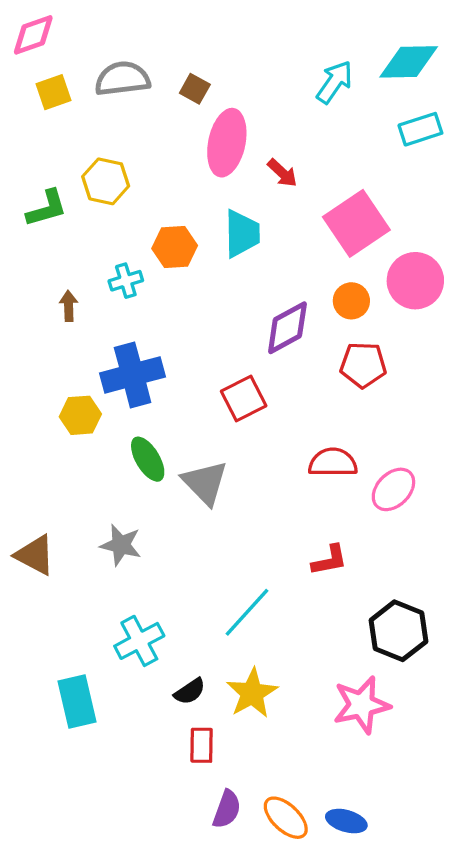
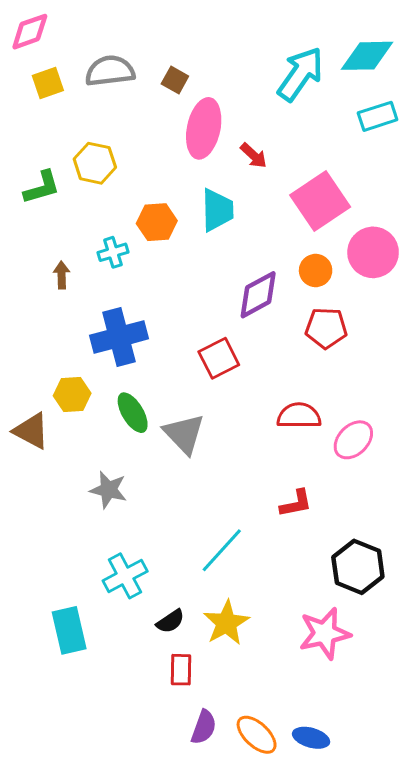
cyan arrow: (335, 82) -> (300, 74), size x1.4
yellow hexagon: (80, 415) -> (72, 394), moved
brown triangle: (35, 555) -> (31, 431), moved

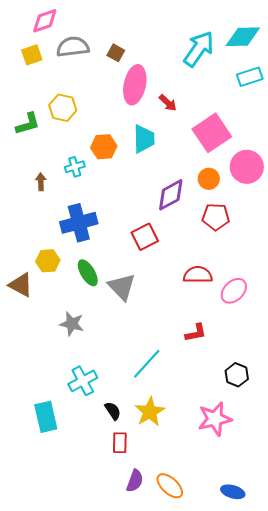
pink diamond: (30, 32) -> (45, 21), moved
black hexagon: (358, 567) -> (237, 375), size x0.7
black semicircle: (170, 621) -> (113, 411), turned -90
blue ellipse: (311, 738) -> (233, 492), moved

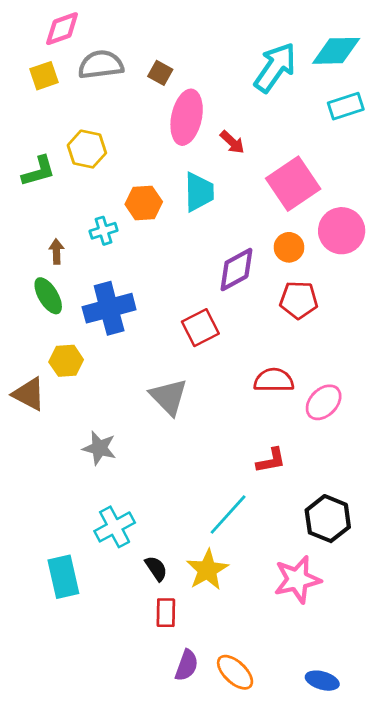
green ellipse: (88, 273) -> (48, 296), moved
cyan line: (147, 364) -> (228, 514), moved
black hexagon: (237, 375) -> (328, 519), size x1.4

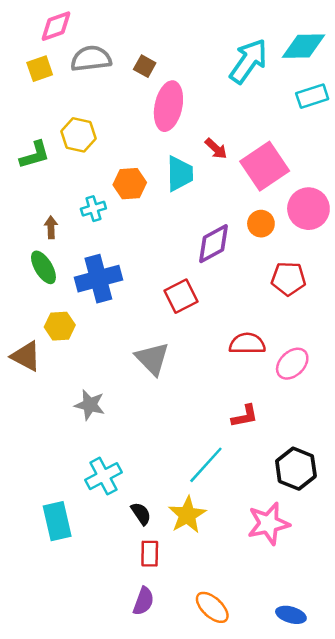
red arrow: (232, 142) -> (216, 149), moved
red pentagon: (299, 300) -> (288, 279), moved
purple semicircle: (187, 665) -> (143, 601), moved

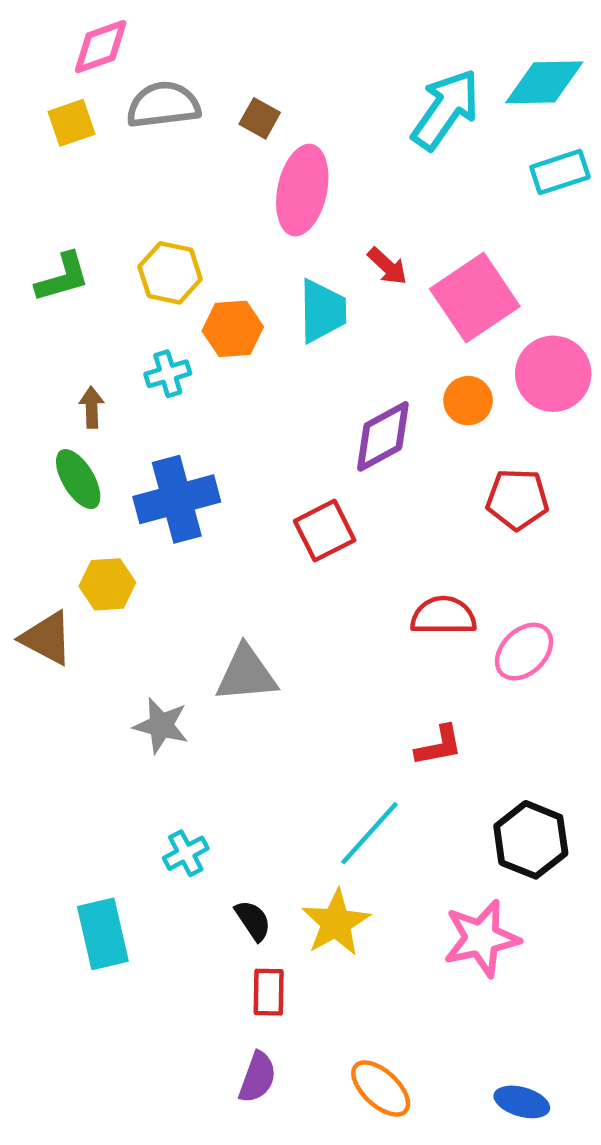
yellow hexagon: (78, 135) -> (170, 273), moved
gray triangle: (152, 359) -> (246, 674), moved, turned -51
cyan cross: (103, 476) -> (186, 853), size x0.7

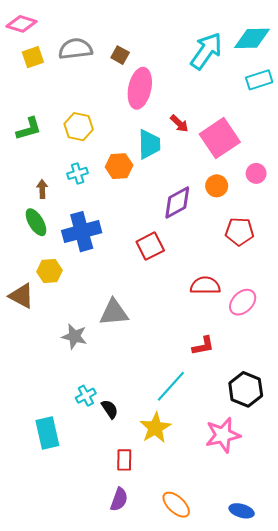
pink diamond: (101, 47) -> (21, 24), moved, turned 36
orange hexagon: (233, 329) -> (119, 166), moved
pink circle: (553, 374) -> (256, 173), size x0.6
black semicircle: (253, 920) -> (110, 409), moved

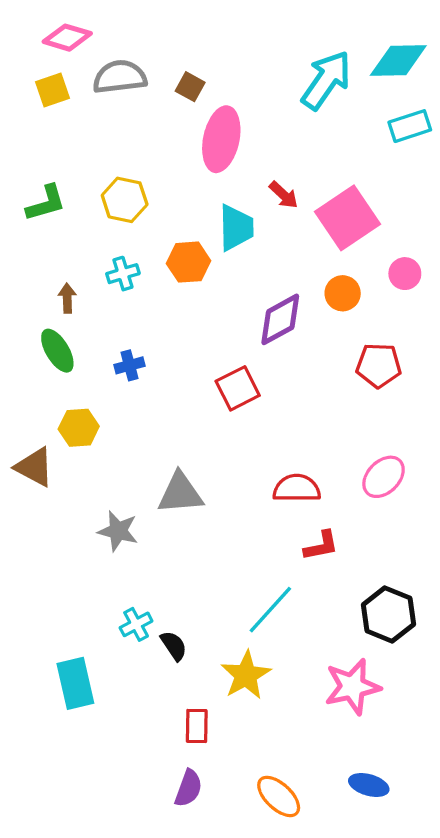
pink diamond: (21, 24) -> (67, 38), moved
blue cross: (82, 232) -> (129, 365), size x0.5
red semicircle: (205, 286) -> (297, 488), moved
blue ellipse: (242, 511) -> (369, 785), moved

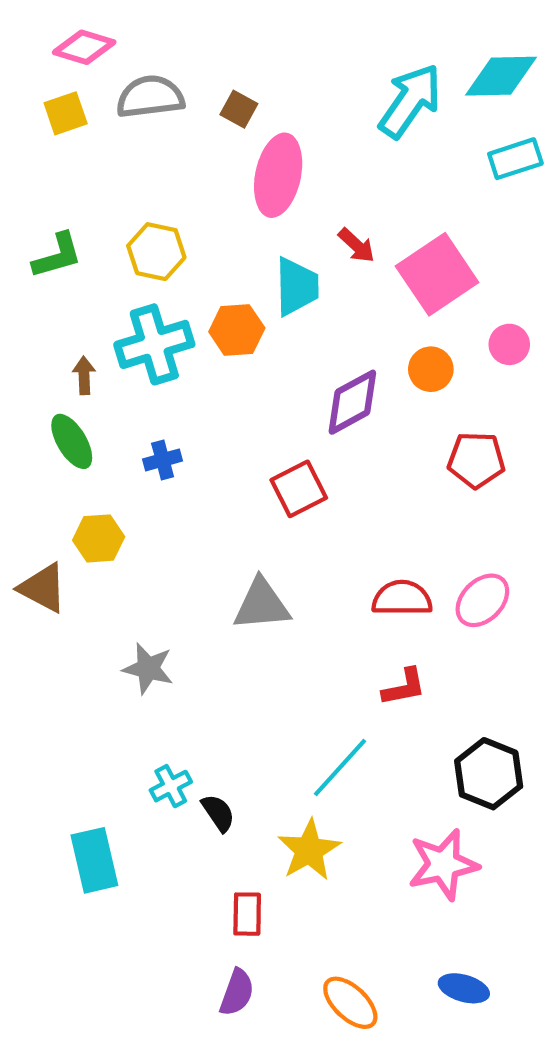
cyan cross: (123, 274) -> (154, 344), size x1.8
red semicircle: (297, 488) -> (402, 598), moved
gray triangle: (180, 493) -> (262, 604), moved

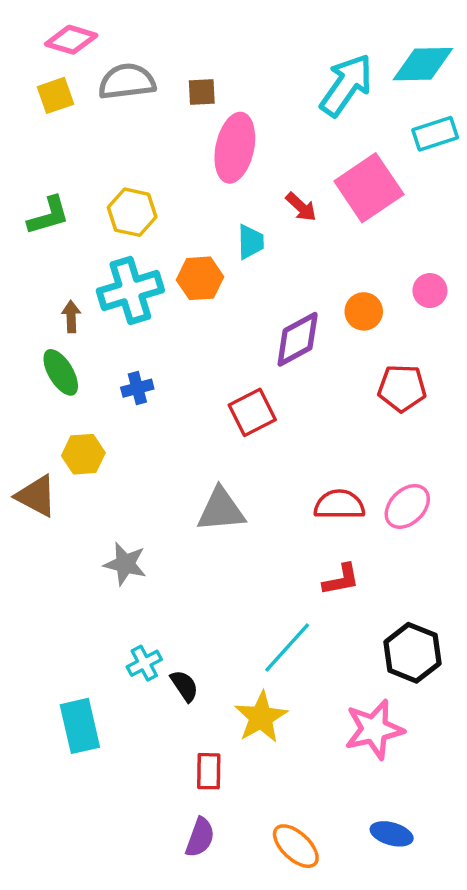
brown square: (239, 109) -> (202, 92), turned -32
pink square: (437, 274) -> (369, 188), moved
cyan trapezoid: (297, 287) -> (251, 242), size x0.7

